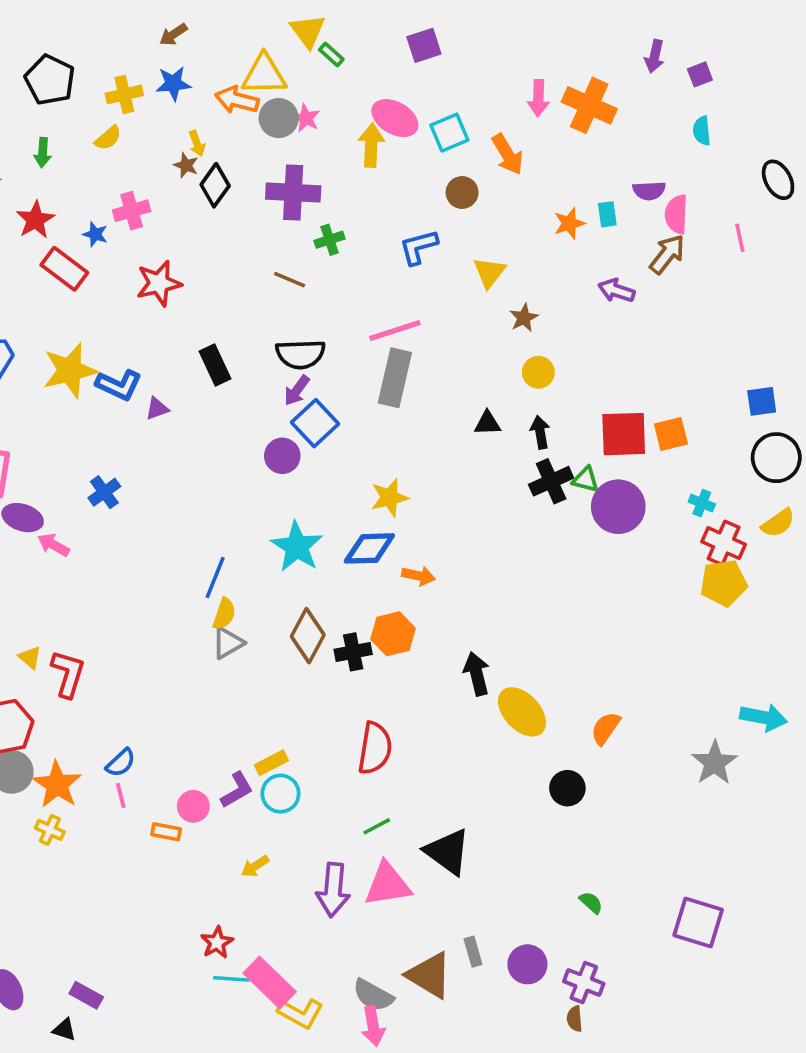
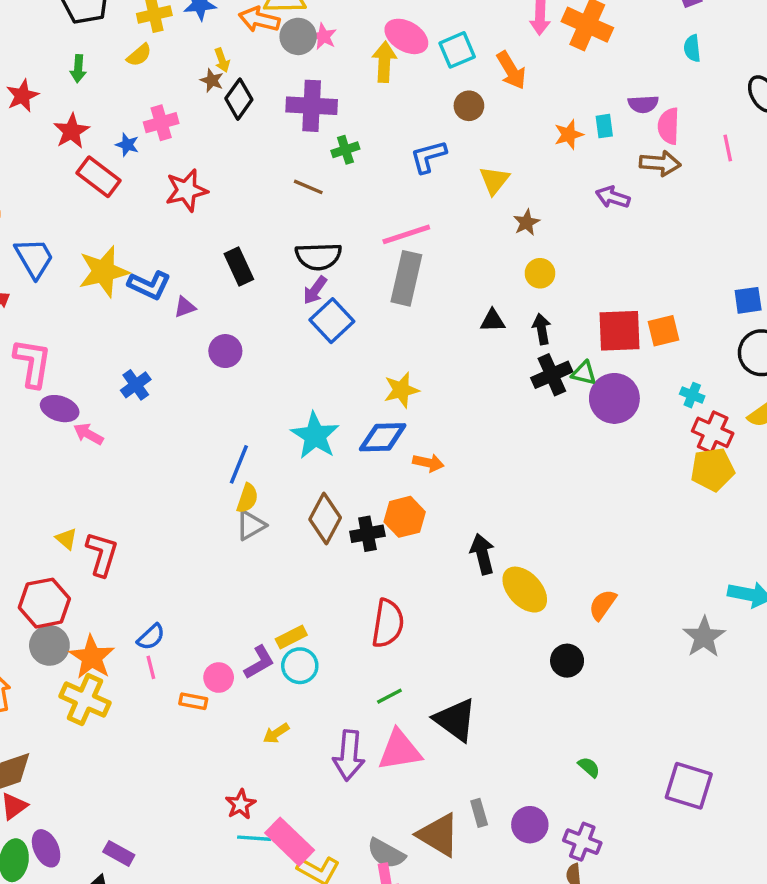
brown arrow: (667, 254) -> (660, 163), turned 57
purple circle: (282, 456) -> (225, 351), moved
yellow cross: (50, 830) -> (85, 700), size x1.8

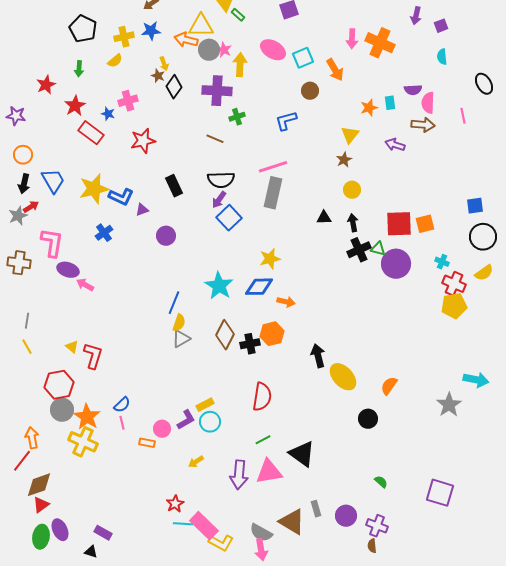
yellow arrow: (384, 62) -> (240, 65), moved
yellow triangle: (494, 180) -> (350, 135), moved
blue cross: (136, 385) -> (104, 233), moved

